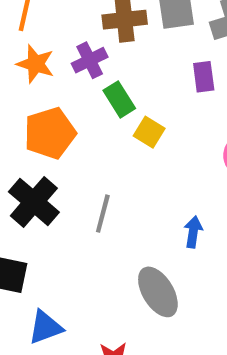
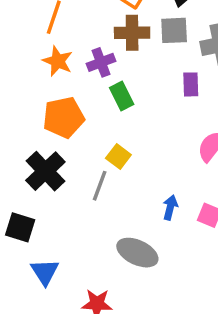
yellow square: (149, 132) -> (118, 157), moved
gray ellipse: (158, 292) -> (137, 253), turned -39
blue triangle: (45, 327) -> (45, 272), turned -48

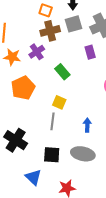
green rectangle: (122, 96) -> (62, 72), moved
black cross: (45, 171) -> (16, 140), moved
blue arrow: (170, 207) -> (87, 125), moved
black square: (20, 227) -> (52, 155), moved

